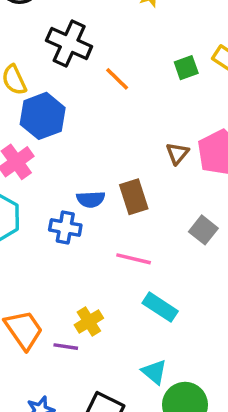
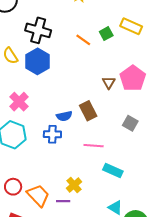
orange line: (117, 79) -> (83, 40), moved
blue hexagon: (43, 116) -> (38, 61), moved

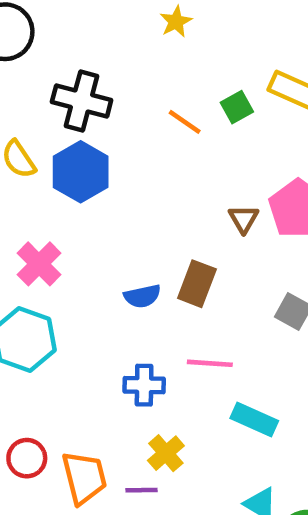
brown rectangle: (88, 111) -> (197, 284), turned 48
blue cross: (52, 134) -> (144, 385), moved
orange trapezoid: (38, 195) -> (84, 478), turned 30

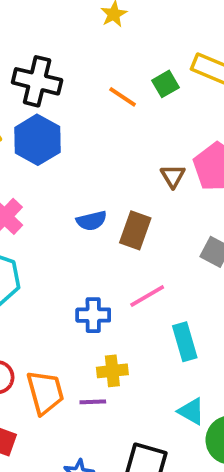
blue semicircle: (142, 296) -> (91, 221), moved
pink line: (210, 363) -> (147, 296), turned -33
cyan rectangle: (254, 420) -> (185, 342), turned 51
yellow cross: (166, 453) -> (112, 371), turned 36

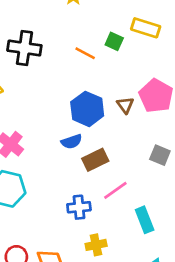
green square: (165, 84) -> (114, 41), turned -30
blue hexagon: (37, 140) -> (87, 109), moved
brown rectangle: (135, 230) -> (95, 160), moved, turned 50

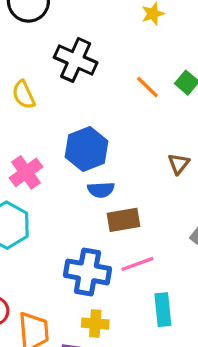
blue hexagon: (87, 109) -> (86, 149), moved
blue cross: (79, 207) -> (87, 272), size x1.5

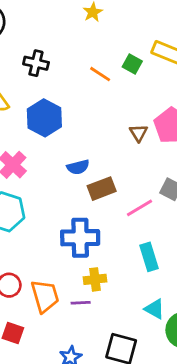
black cross: (76, 60) -> (36, 63), size x0.7
blue hexagon: (86, 149) -> (44, 118), moved
pink line: (137, 264) -> (139, 208), moved

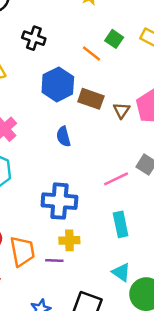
green square: (132, 64) -> (114, 39), moved
blue hexagon: (44, 118) -> (58, 84), moved
blue semicircle: (78, 167) -> (63, 137), turned 84
brown rectangle: (102, 189) -> (91, 99), moved, turned 35

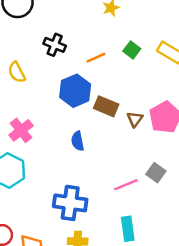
orange line: (91, 53) -> (96, 58), moved, turned -66

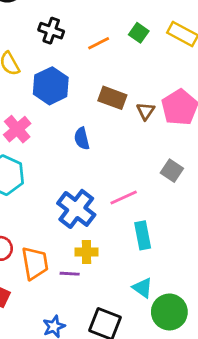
blue hexagon: (75, 91) -> (51, 86), moved
pink line: (126, 185) -> (124, 198), moved
blue cross: (70, 203) -> (76, 209), turned 32

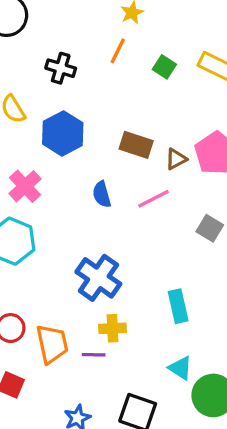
orange line: (99, 43) -> (118, 51), moved, turned -35
brown triangle: (146, 111) -> (176, 159), turned 30
pink line: (124, 198) -> (153, 199), moved

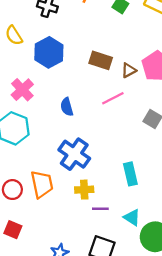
blue semicircle: (102, 194) -> (67, 107), moved
orange trapezoid: (52, 344) -> (42, 184), moved
purple line: (94, 355) -> (100, 209), moved

